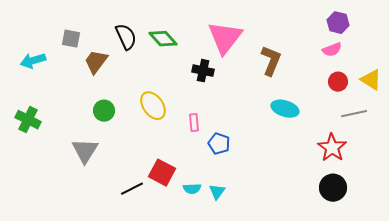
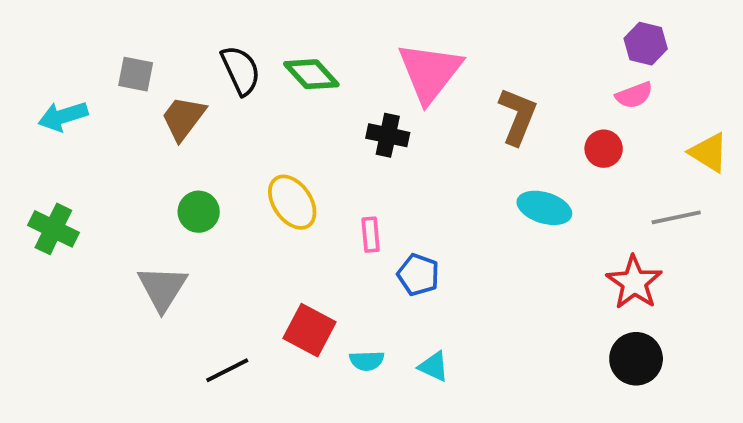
red circle: (338, 82) -> (604, 149), moved
black line: (132, 189) -> (227, 370), moved
cyan triangle: (217, 192) -> (434, 366), moved, turned -42

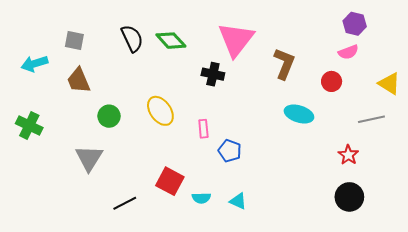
brown trapezoid: (183, 118) -> (79, 80), moved, turned -60
red star: (634, 282) -> (348, 155), size x0.7

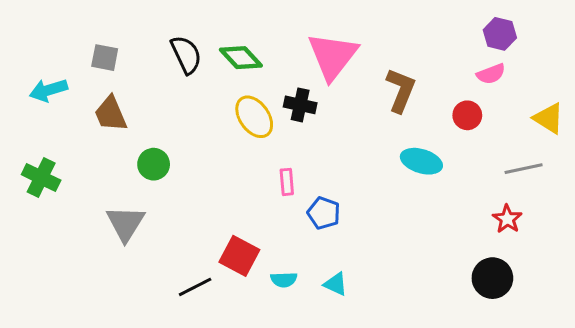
yellow ellipse: (160, 111) -> (254, 117), moved
red star: (348, 155) -> (507, 219), moved
black line: (125, 203) -> (195, 287), moved

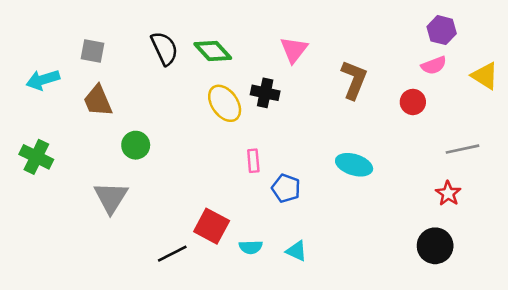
pink triangle: (333, 56) -> (294, 50), size x0.6
yellow triangle: (549, 118) -> (485, 76), moved
cyan ellipse: (421, 161) -> (354, 165), moved

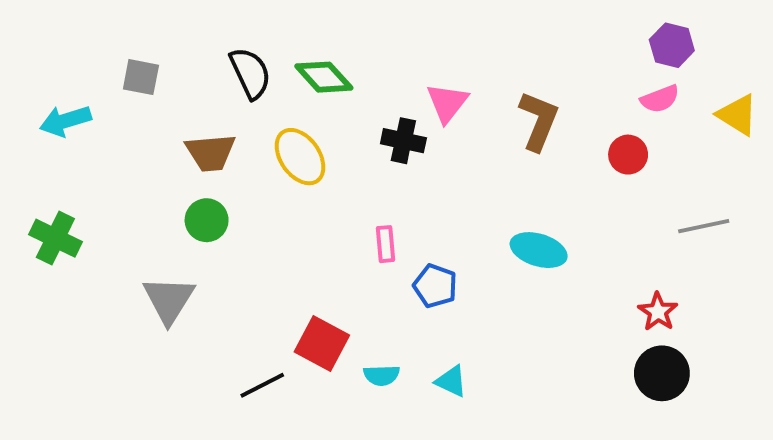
pink triangle: (294, 50) -> (447, 103), moved
brown trapezoid: (98, 101) -> (211, 153), moved, turned -72
yellow ellipse: (225, 103) -> (300, 157), moved
red star: (448, 194) -> (658, 312), moved

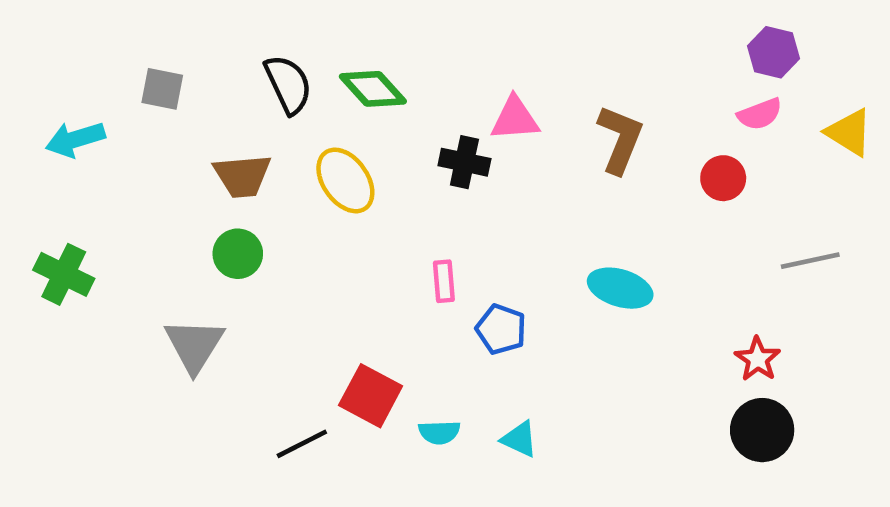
pink triangle: (447, 103) -> (515, 119), turned 48

